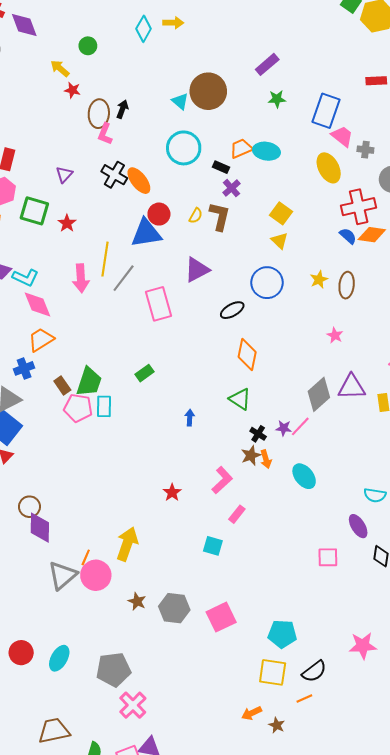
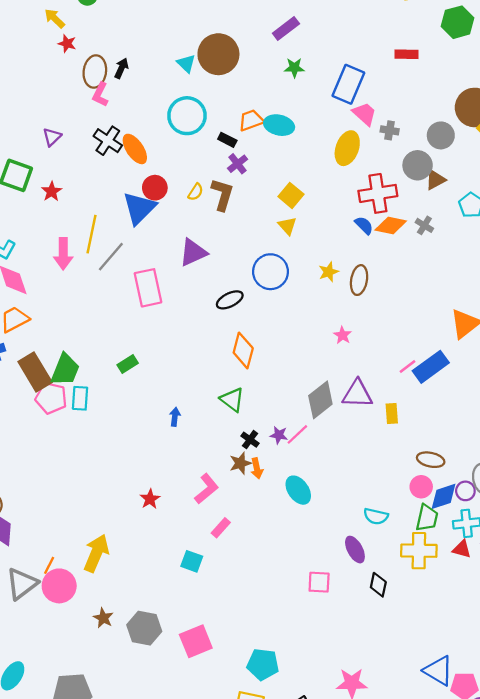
yellow ellipse: (329, 168) -> (347, 148), turned 44
blue triangle: (146, 233) -> (139, 208), turned -40
brown rectangle: (62, 385) -> (35, 372), size x1.8

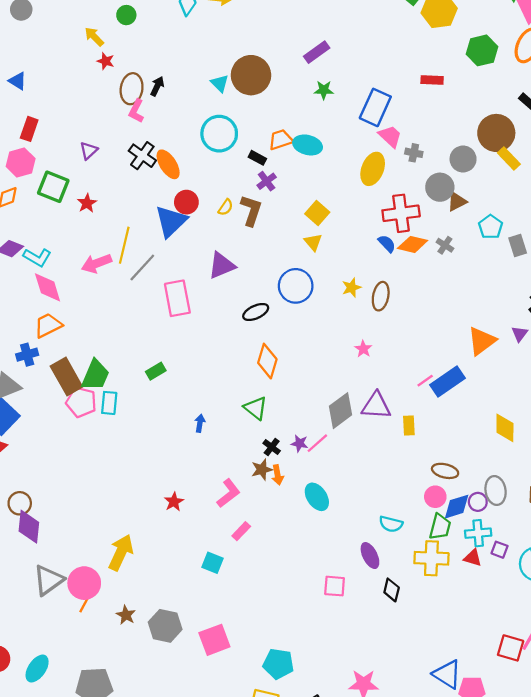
pink arrow: (63, 254) -> (97, 263), turned 68
orange line: (49, 565) -> (84, 604), moved

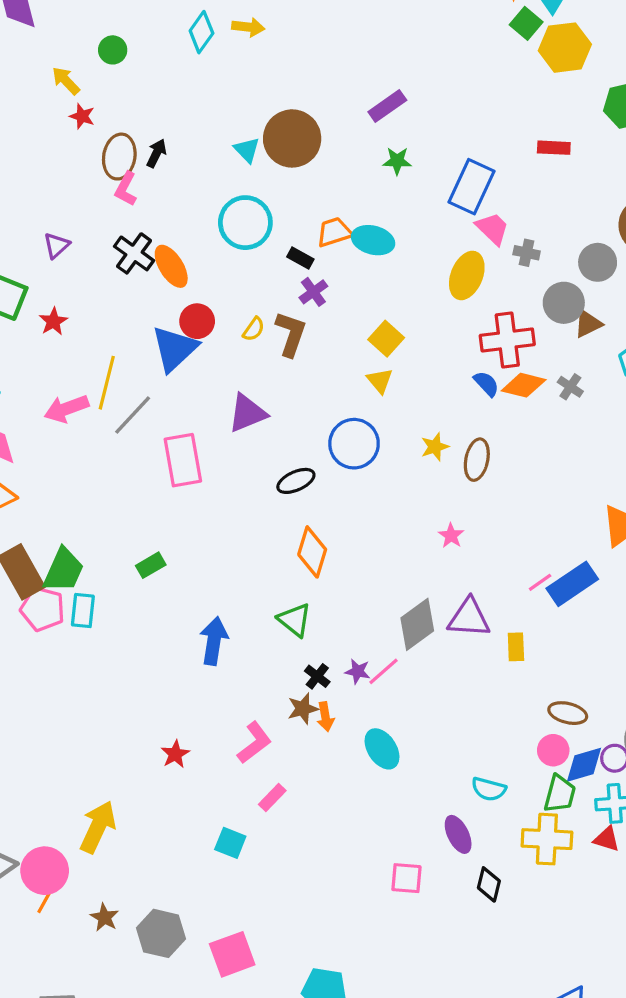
blue arrow: (200, 423) -> (214, 641), size x1.8

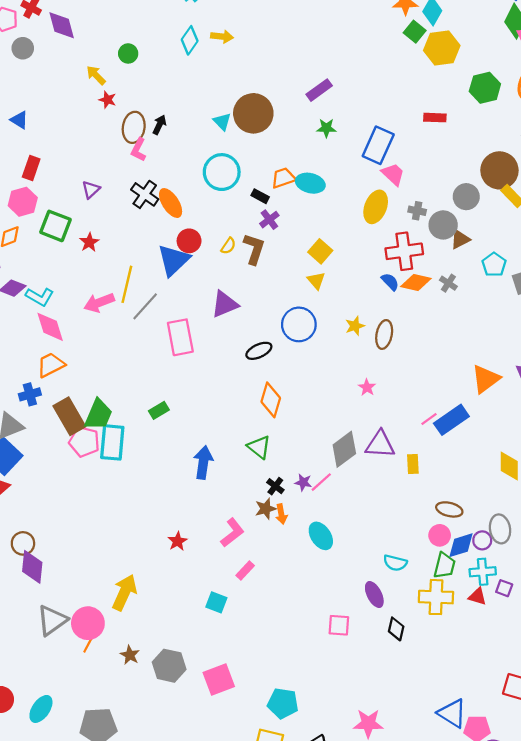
gray cross: (527, 253) -> (417, 211), moved
cyan rectangle: (83, 611) -> (112, 442), size x1.5

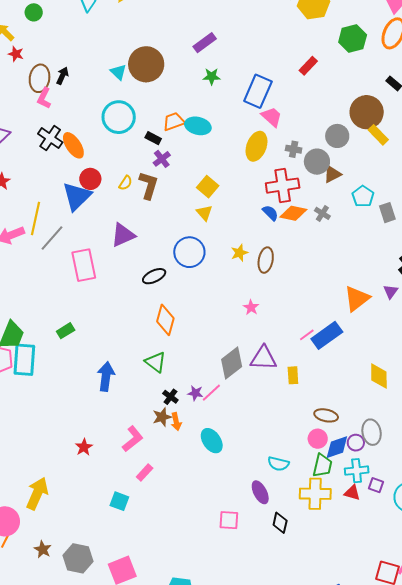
red rectangle: (435, 118) -> (308, 66), turned -48

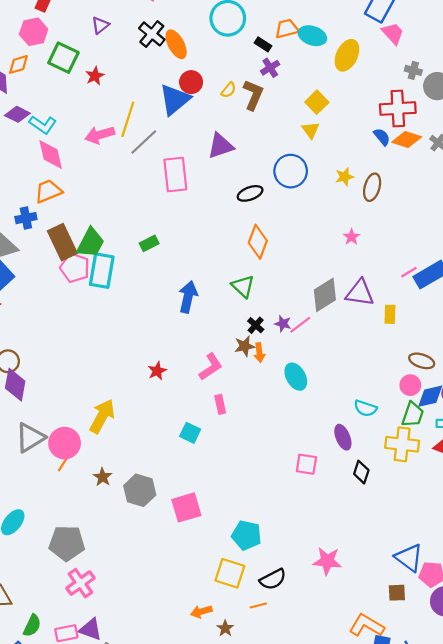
yellow ellipse: (256, 146) -> (347, 55), moved
pink rectangle: (145, 473) -> (220, 404), turned -60

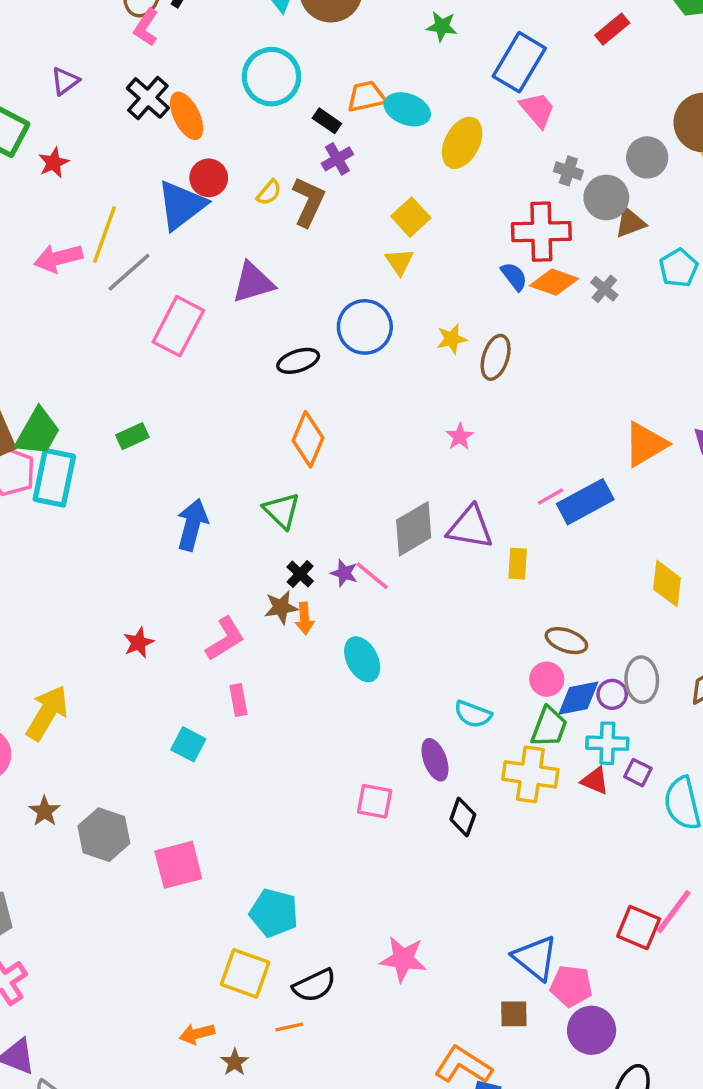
pink rectangle: (175, 174) -> (178, 326), turned 32
pink line: (300, 325) -> (372, 576), turned 75

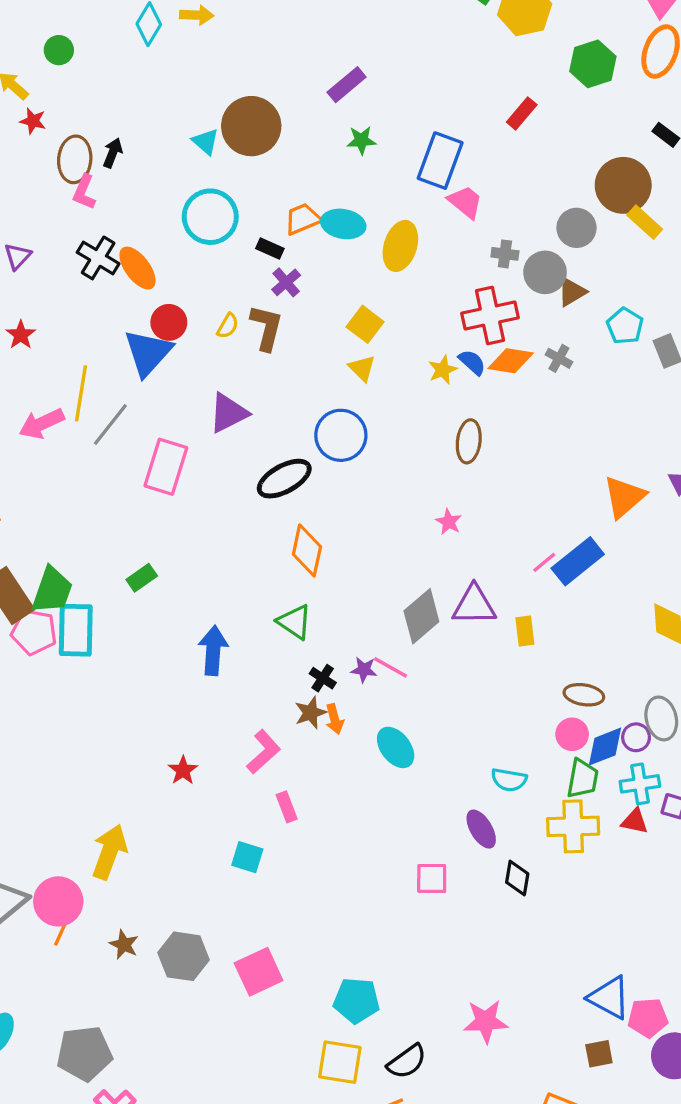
yellow star: (452, 339) -> (443, 370), moved
black ellipse: (298, 361) -> (284, 479), size x1.4

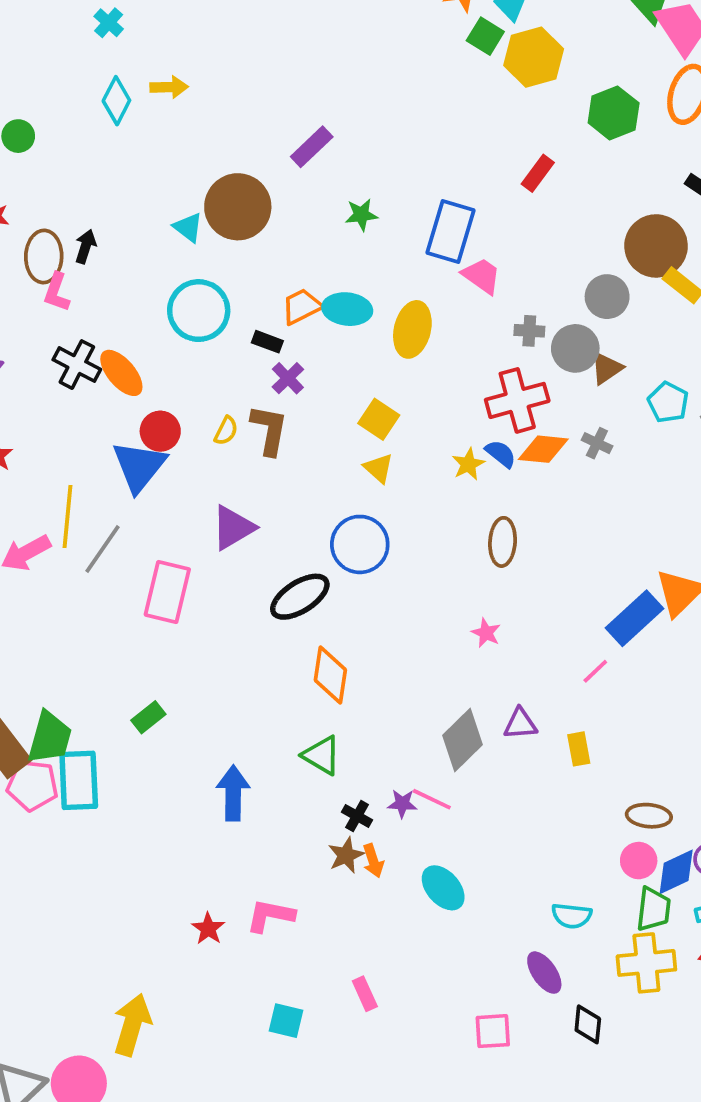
purple rectangle: (347, 85) -> (312, 147), moved
blue rectangle: (578, 561) -> (634, 618), moved
purple triangle: (474, 605) -> (520, 724), size x0.7
pink L-shape: (264, 752) -> (270, 916), moved, turned -123
pink rectangle: (287, 807) -> (365, 994), moved

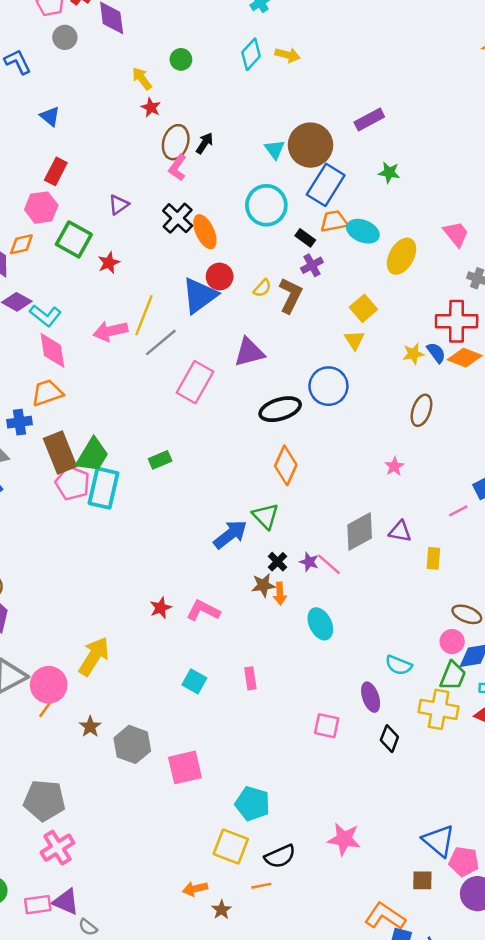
blue rectangle: (450, 231) -> (326, 185), moved
blue arrow: (233, 793) -> (230, 534), moved, turned 36

